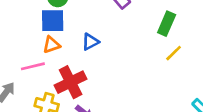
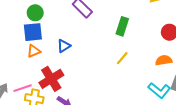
yellow line: (174, 53) -> (122, 58), moved
pink line: (33, 66) -> (23, 88), moved

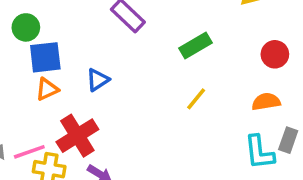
green circle: (35, 13) -> (26, 27), moved
green rectangle: (122, 26) -> (195, 46), turned 42
cyan L-shape: (159, 90) -> (259, 152), turned 45

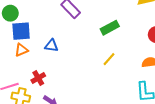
blue triangle: (98, 80) -> (51, 46), turned 40
red cross: (77, 136) -> (38, 78), size x0.6

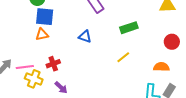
blue triangle: (51, 46) -> (85, 37), moved

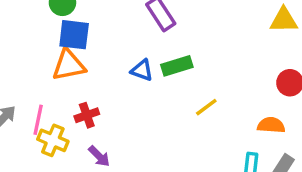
green rectangle: (129, 28) -> (177, 66), moved
orange triangle: (42, 34) -> (69, 65), size x1.5
pink line: (25, 67) -> (38, 120), turned -72

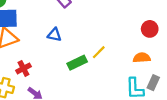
green rectangle: (177, 66) -> (77, 63), moved

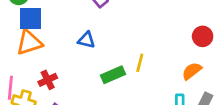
yellow line: (99, 52) -> (140, 63), turned -32
orange semicircle: (142, 58) -> (192, 71), turned -35

